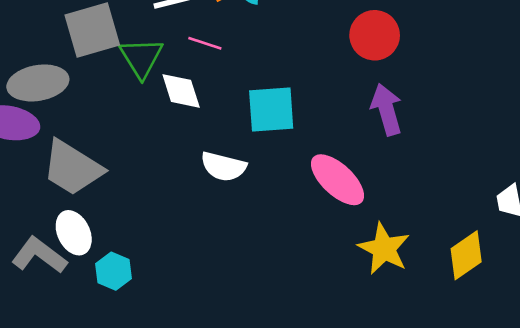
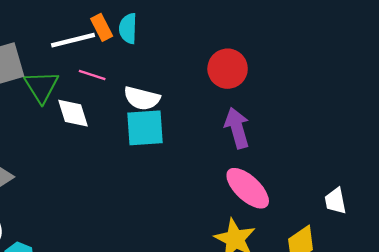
white semicircle: (223, 166) -> (142, 98), moved
pink ellipse: (337, 180) -> (248, 188), moved

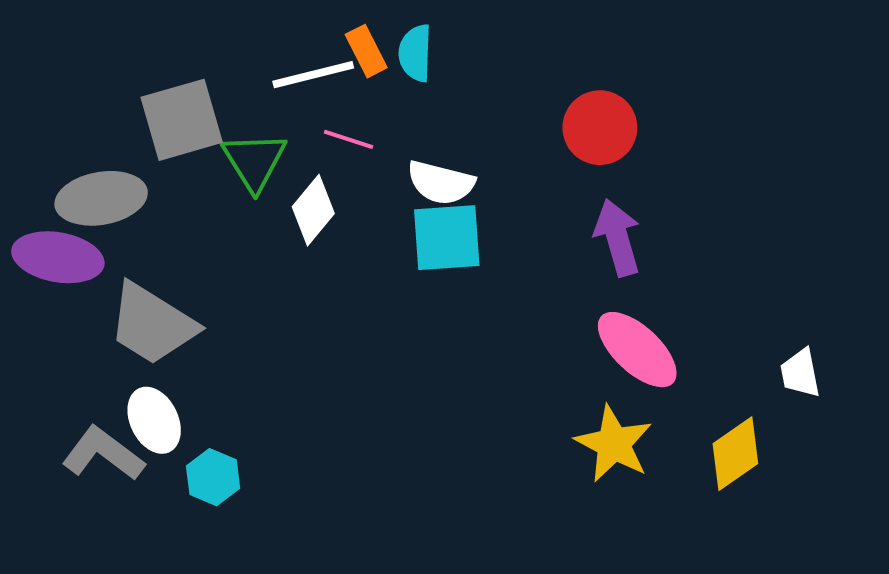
white diamond: (73, 113) -> (313, 210), turned 57

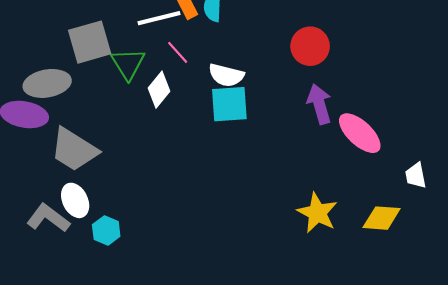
pink line: (349, 139) -> (178, 52), turned 30
pink ellipse: (637, 350) -> (360, 133), moved
yellow diamond: (735, 454) -> (382, 218), turned 39

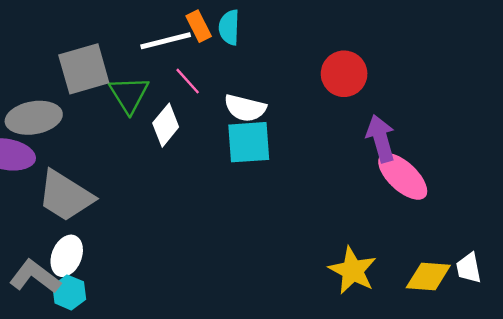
purple arrow: (319, 104) -> (381, 139), moved
white trapezoid: (416, 176) -> (469, 268), moved
white ellipse: (75, 200) -> (67, 256), turned 48
cyan hexagon: (106, 230) -> (69, 292), moved

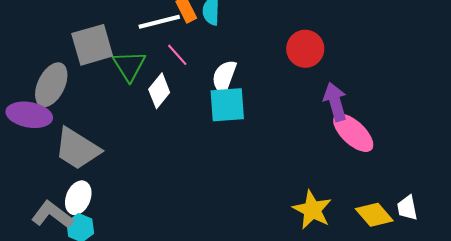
white semicircle: (245, 108) -> (224, 77), turned 96
gray ellipse: (34, 118) -> (51, 85), turned -54
yellow diamond: (428, 277) -> (374, 215), turned 45

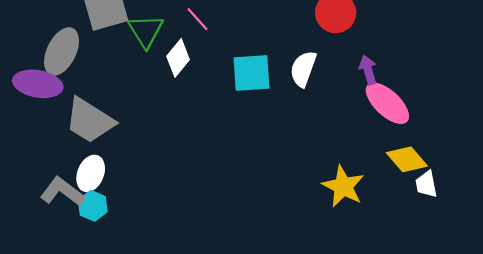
white semicircle: (224, 77) -> (303, 69), moved
purple arrow: (335, 102) -> (368, 70), size x0.7
white trapezoid: (407, 208) -> (426, 184), moved
yellow diamond: (374, 215) -> (407, 159), moved

